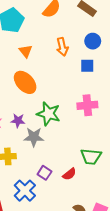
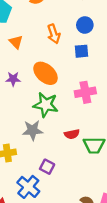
orange ellipse: (25, 82) -> (46, 73), moved
purple star: (18, 121) -> (13, 79), moved
red semicircle: (69, 174) -> (72, 134), moved, turned 32

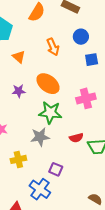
blue square: (82, 51) -> (92, 60), moved

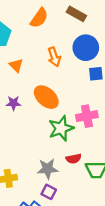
blue circle: (81, 37) -> (86, 48), size x1.5
green star: (50, 113) -> (61, 128), moved, turned -30
gray star: (40, 137) -> (48, 169), moved

